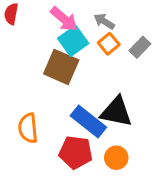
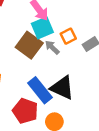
gray arrow: (104, 21) -> (52, 47), moved

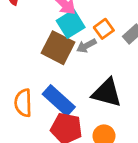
gray arrow: (52, 47) -> (86, 46), turned -63
blue rectangle: (40, 90) -> (59, 100), moved

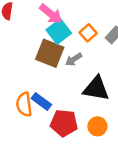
gray arrow: (86, 46) -> (74, 59), moved
blue rectangle: (59, 100) -> (41, 102), moved, size x0.7

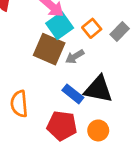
blue rectangle: (41, 102) -> (73, 94), moved

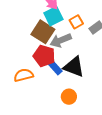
gray arrow: (75, 57) -> (61, 40), size x1.5
orange semicircle: (19, 104) -> (24, 75), moved, turned 72
red pentagon: (62, 126) -> (44, 56), moved

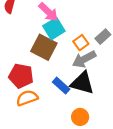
orange square: (76, 22) -> (81, 43), moved
gray arrow: (61, 40) -> (84, 59), moved
red pentagon: (44, 56) -> (21, 76), moved

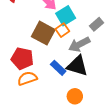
cyan square: (54, 29) -> (66, 16), moved
orange square: (81, 43) -> (62, 30), moved

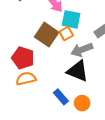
cyan square: (66, 16) -> (71, 19), turned 36
blue rectangle: (58, 68) -> (61, 97), moved
orange circle: (75, 96) -> (82, 103), moved

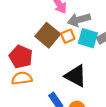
cyan square: (71, 19) -> (88, 38), moved
gray arrow: (82, 50) -> (79, 20), moved

